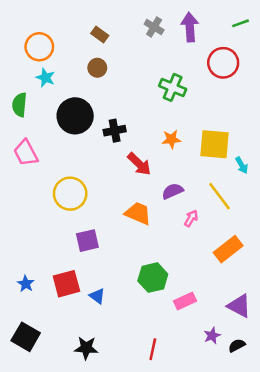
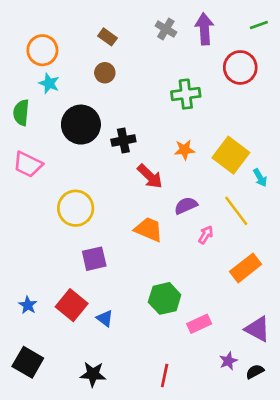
green cross: (173, 87) -> (186, 94), turned -30
yellow square: (215, 144) -> (231, 155), turned 32
pink trapezoid: (26, 153) -> (28, 164), turned -36
red square: (66, 284) -> (72, 305), turned -36

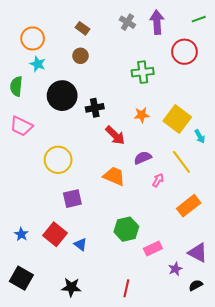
purple star: (228, 361) -> (175, 269), moved

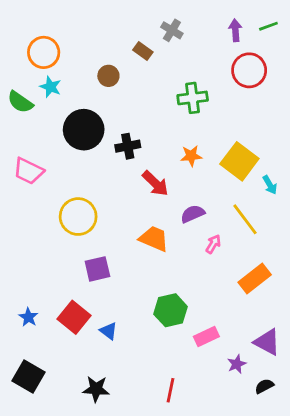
purple arrow: (157, 22) -> (235, 30), moved, size x0.7
brown rectangle: (83, 28) -> (143, 51), moved
green semicircle: (16, 86) -> (20, 102), moved, turned -60

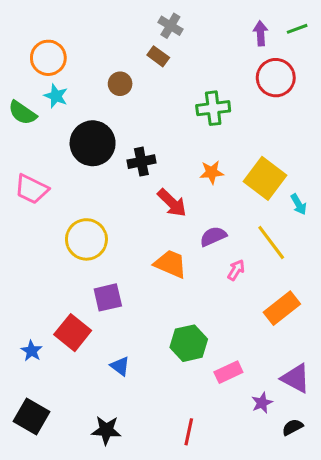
gray cross: (172, 30) -> (170, 26), moved
red square: (74, 317) -> (73, 333), moved

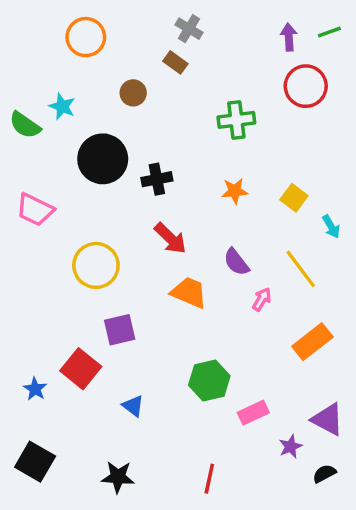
orange circle: (48, 58) -> (86, 37), moved
yellow square: (265, 178) -> (294, 198), size x0.6
red arrow: (172, 203) -> (170, 238), moved
purple semicircle: (213, 236) -> (236, 262), turned -104

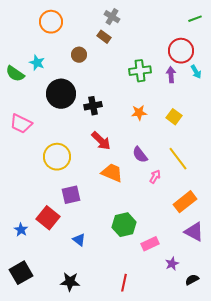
purple arrow: (289, 37) -> (171, 75), moved
cyan arrow: (331, 227) -> (196, 72), moved
purple triangle: (328, 419) -> (194, 232), moved
black square: (35, 462) -> (21, 273), turned 30

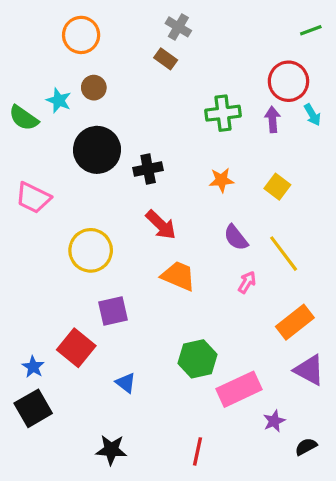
brown circle: (79, 55) -> (94, 88), moved
purple semicircle: (140, 155) -> (236, 238), moved
pink rectangle: (150, 244) -> (239, 389), size x1.5
black square: (21, 273) -> (33, 408), moved

